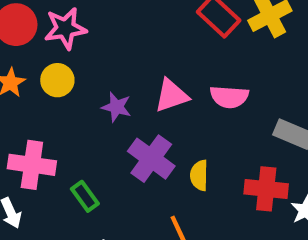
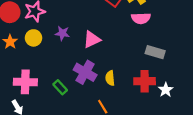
pink semicircle: (229, 97) -> (141, 18), moved
purple star: (117, 107) -> (62, 33), moved
green rectangle: (85, 196) -> (60, 87), moved

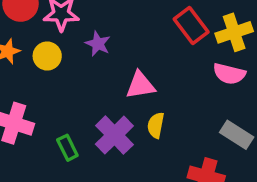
purple star: (62, 33) -> (98, 44), moved
yellow semicircle: (110, 78) -> (156, 125), moved

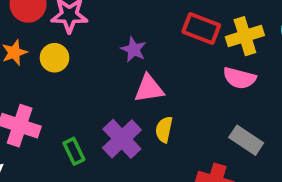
red rectangle: (191, 26) -> (201, 29), turned -32
purple star: (98, 44) -> (134, 49), moved

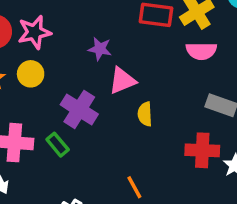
purple cross: (122, 139) -> (79, 109), moved
green rectangle: (74, 151) -> (58, 145), moved

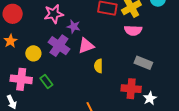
pink star: (34, 32) -> (54, 14), moved
yellow circle: (31, 74) -> (33, 53), moved
purple cross: (79, 109) -> (59, 46), moved

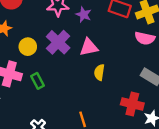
purple star: (74, 27) -> (84, 15), moved

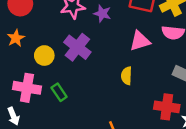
pink triangle: (89, 47) -> (140, 41), moved

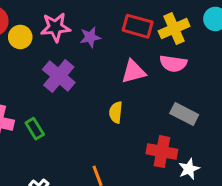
purple star: (102, 13) -> (90, 37), turned -30
yellow circle: (44, 56) -> (20, 37), moved

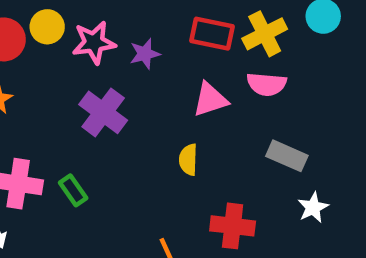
yellow circle: (20, 37) -> (47, 27), moved
red cross: (162, 152) -> (233, 226), moved
white star: (189, 169) -> (313, 207), moved

